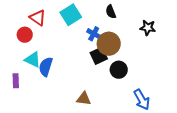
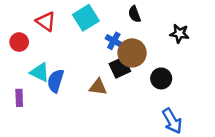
red circle: (25, 35) -> (19, 42), moved
black circle: (119, 70) -> (161, 78), moved
brown triangle: (84, 99) -> (98, 87), moved

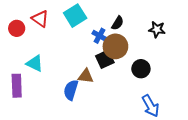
black semicircle: (134, 14) -> (118, 23), moved, turned -128
red circle: (19, 42) -> (17, 28), moved
blue semicircle: (56, 81) -> (71, 90), moved
purple rectangle: (19, 98) -> (17, 86), size x1.5

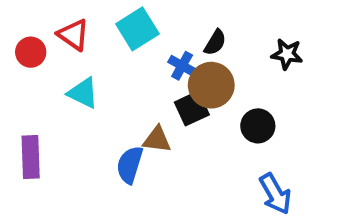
cyan triangle: (35, 63) -> (83, 93), moved

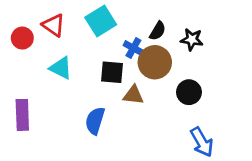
black star: (287, 54) -> (192, 39), moved
black square: (192, 108) -> (112, 72), moved, turned 30
brown triangle: (157, 140) -> (133, 95), moved

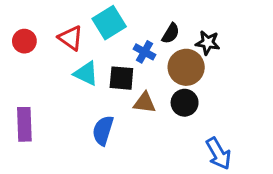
red triangle: (54, 25) -> (71, 38), moved
brown circle: (155, 62) -> (186, 67), moved
cyan triangle: (61, 68) -> (86, 73), moved
black circle: (189, 92) -> (185, 103), moved

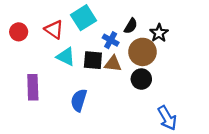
black star: (208, 43) -> (159, 33), turned 30
brown triangle: (145, 103) -> (113, 64), moved
purple rectangle: (24, 124) -> (33, 87), moved

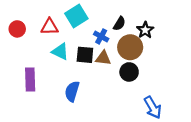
red triangle: (54, 29) -> (49, 27), turned -36

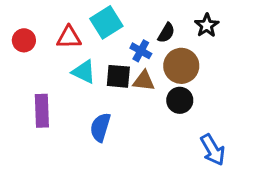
black star: (145, 30) -> (207, 25), moved

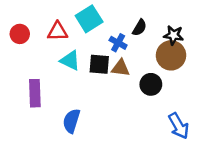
black star: (207, 25) -> (174, 35), moved, turned -30
brown circle: (181, 66) -> (171, 55), moved
blue semicircle: (100, 127) -> (71, 121), moved

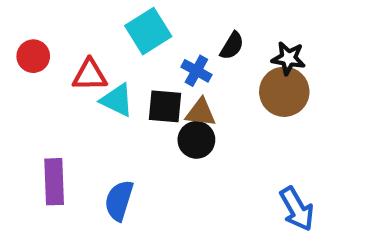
red triangle: (58, 31) -> (90, 75), moved
black circle: (151, 84) -> (196, 140), moved
purple rectangle: (35, 93) -> (54, 182), moved

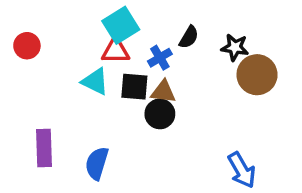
blue cross: (196, 71) -> (160, 58), turned 30
red triangle: (90, 75) -> (116, 51), moved
brown circle: (284, 92) -> (257, 75), moved

